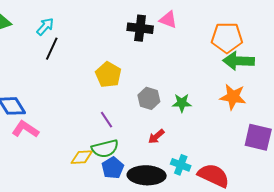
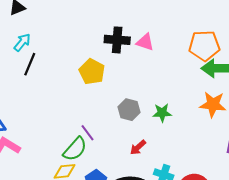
pink triangle: (168, 20) -> (145, 42), moved
yellow pentagon: (108, 75) -> (92, 72), moved
green semicircle: (105, 149) -> (75, 149), moved, turned -32

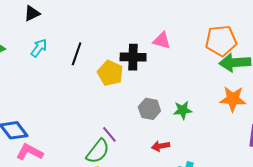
black cross: (117, 40) -> (133, 57), moved
black line: (30, 64) -> (77, 54), moved
red arrow: (138, 147) -> (161, 146), turned 36

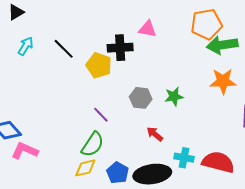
black line: (77, 54) -> (64, 49), turned -60
purple line: (109, 134) -> (101, 115), moved
red arrow: (161, 146) -> (155, 134), turned 54

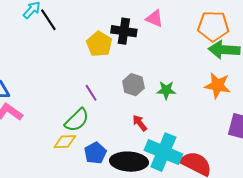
black line: (64, 49) -> (48, 20), moved
cyan cross: (184, 158) -> (163, 152), size x1.8

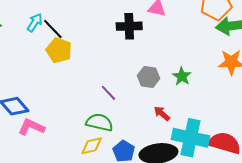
yellow pentagon: (99, 44) -> (59, 50), moved
green star: (166, 90) -> (182, 76), turned -30
green semicircle: (77, 120) -> (99, 122), turned -112

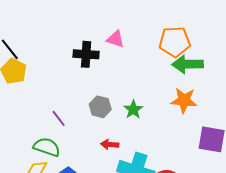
red arrow: (162, 114) -> (110, 144), turned -42

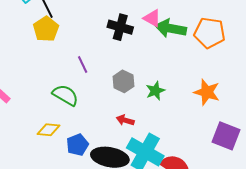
green arrow: (188, 64) -> (171, 28), moved
purple line: (59, 118) -> (83, 64), moved
green semicircle: (47, 147) -> (65, 95), moved

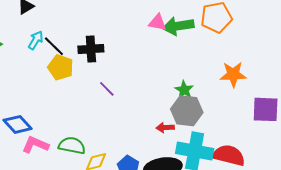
black cross: (120, 27) -> (91, 49), moved
gray hexagon: (123, 81) -> (187, 111), moved, size x1.4
green semicircle: (65, 95) -> (72, 146), moved

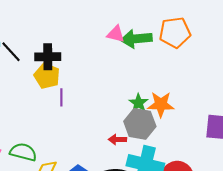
yellow pentagon: (61, 67) -> (47, 76), moved
orange star: (233, 74) -> (161, 104), moved
purple line: (107, 89) -> (61, 97), turned 42

